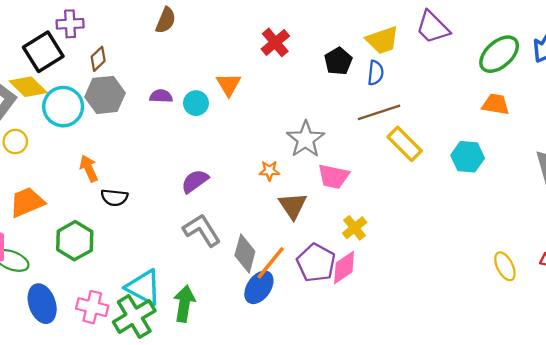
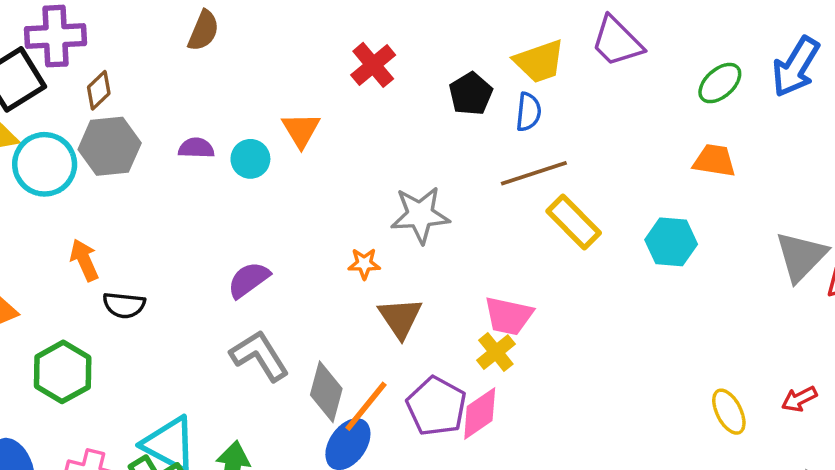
purple cross: (70, 24) -> (55, 36), size x1.4
green ellipse: (499, 54) -> (720, 83), size x0.7
gray star: (306, 139) -> (420, 215), turned 30
pink trapezoid: (334, 177) -> (509, 316), moved

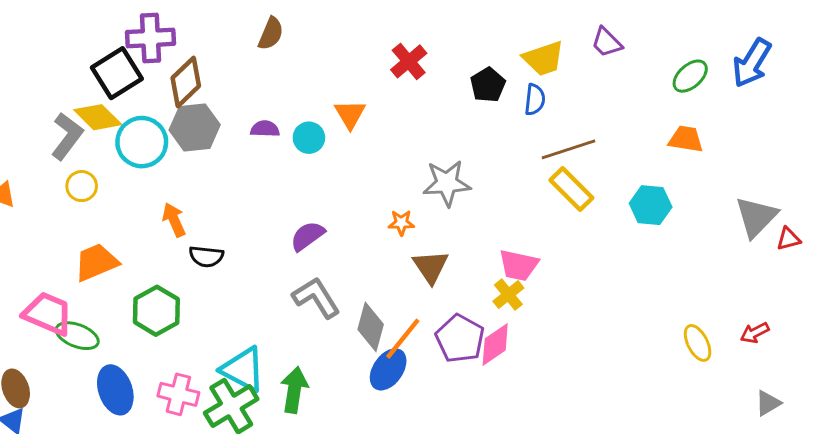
purple trapezoid: (617, 42) -> (607, 42), size x0.7
brown diamond: (99, 90) -> (186, 82), size x1.6
brown line: (534, 173) -> (568, 149), moved

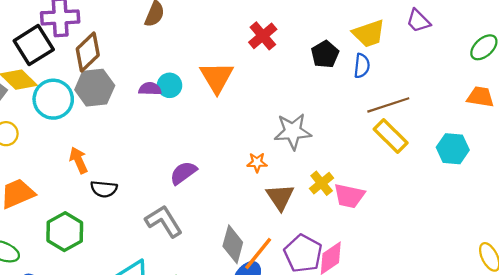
orange triangle: (350, 114) -> (217, 77), size x1.4
cyan circle: (309, 138) -> (170, 85), moved
yellow cross: (508, 295) -> (322, 183), moved
gray L-shape: (316, 298) -> (164, 221), moved

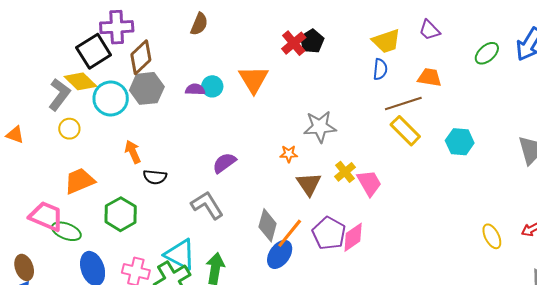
black pentagon: (325, 54) -> (312, 41), moved
orange trapezoid: (480, 97) -> (430, 77), moved
pink trapezoid: (349, 196) -> (369, 183), turned -132

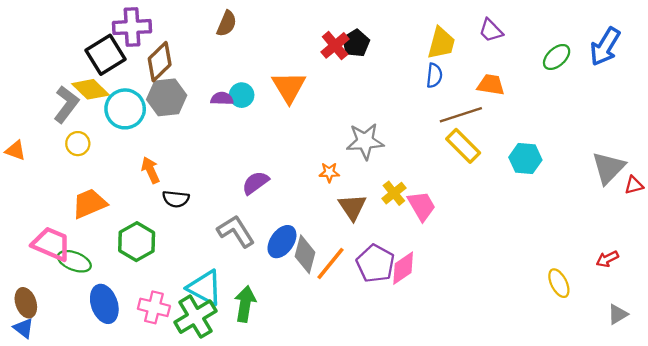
yellow trapezoid: (386, 41) -> (441, 43), turned -56
yellow ellipse: (492, 236) -> (559, 283), moved
blue ellipse: (280, 254) -> (282, 242), moved

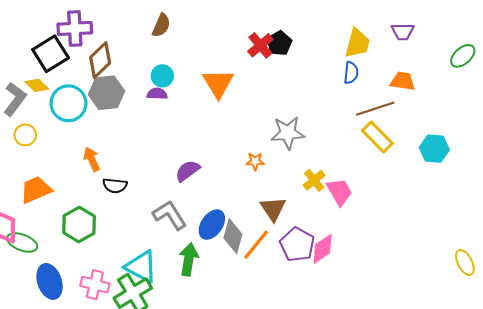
purple trapezoid: (491, 30) -> (403, 32), turned -45
yellow diamond: (90, 89) -> (37, 85), size x0.7
cyan circle: (242, 95) -> (162, 76), moved
brown triangle: (352, 207) -> (273, 209), moved
green arrow: (245, 304) -> (189, 259), moved

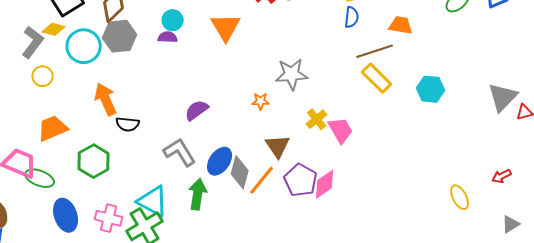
yellow diamond: (37, 85) -> (54, 29), turned -30
orange arrow: (92, 159) -> (106, 99), size x1.4

